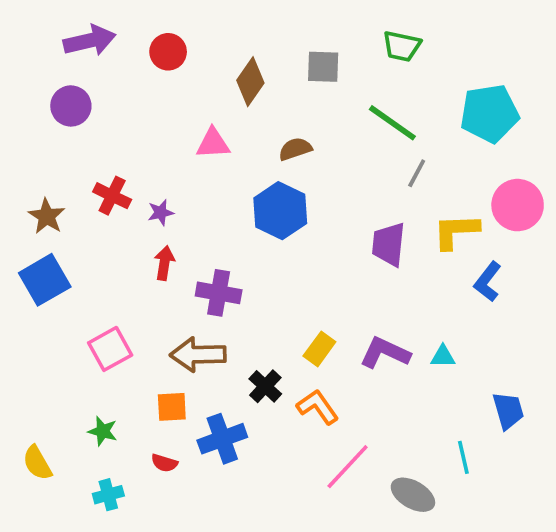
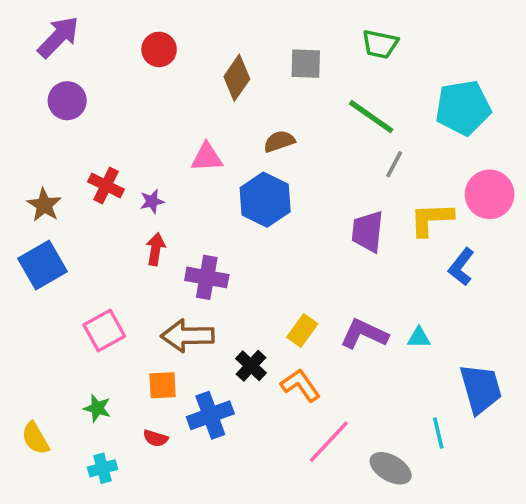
purple arrow: (90, 41) -> (58, 37), moved, turned -33
pink triangle: (213, 143) -> (207, 157), moved
blue trapezoid: (508, 411) -> (481, 389), size x1.4

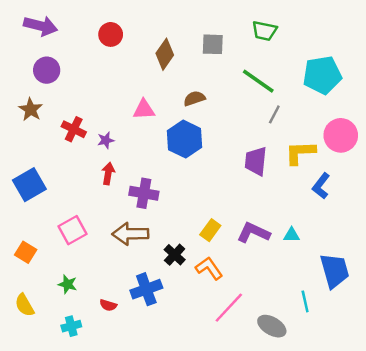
purple arrow: (58, 37) -> (40, 26), turned 60
brown star: (44, 205) -> (31, 110), moved
orange square: (163, 385) -> (26, 252), moved, turned 35

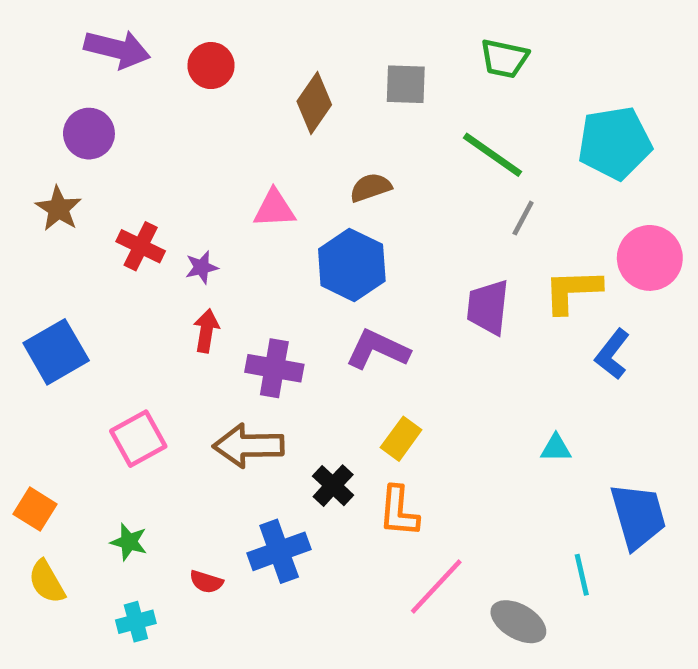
purple arrow: (40, 26) -> (117, 49), moved
purple L-shape: (253, 233) -> (378, 349), moved
orange square: (26, 252) -> (35, 509), moved
orange L-shape: (209, 268) -> (399, 511), turned -140

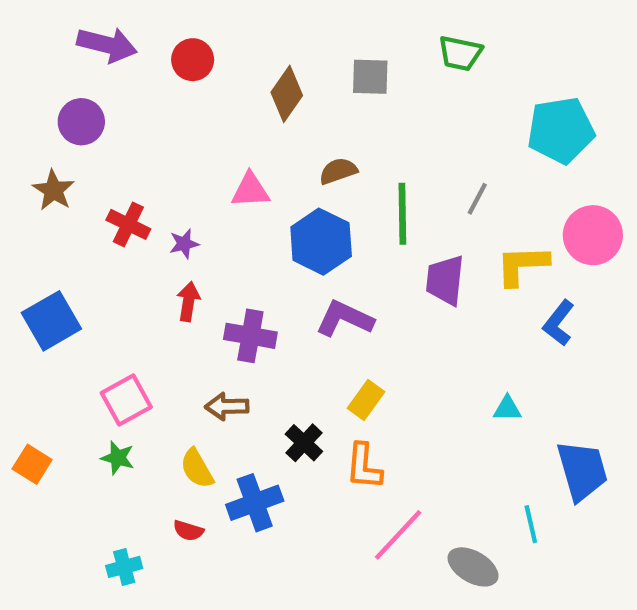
green line: (493, 155) -> (402, 214), moved, turned 54
brown arrow: (249, 446) -> (227, 406), size x0.7
green star: (129, 542) -> (118, 458), moved
yellow semicircle: (47, 582) -> (197, 468), moved

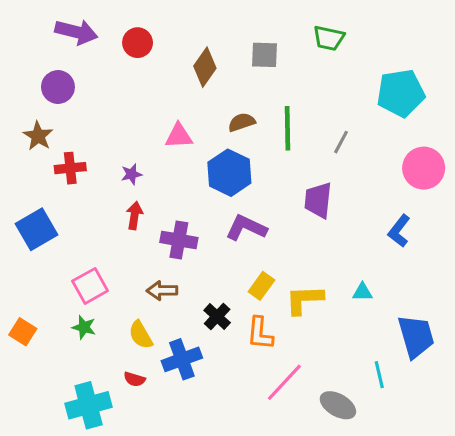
green line: (402, 214) -> (287, 128), moved
red cross: (128, 224) -> (70, 168), moved, turned -32
yellow L-shape: (522, 265) -> (304, 300), moved
cyan cross: (124, 567) -> (89, 405), size x1.8

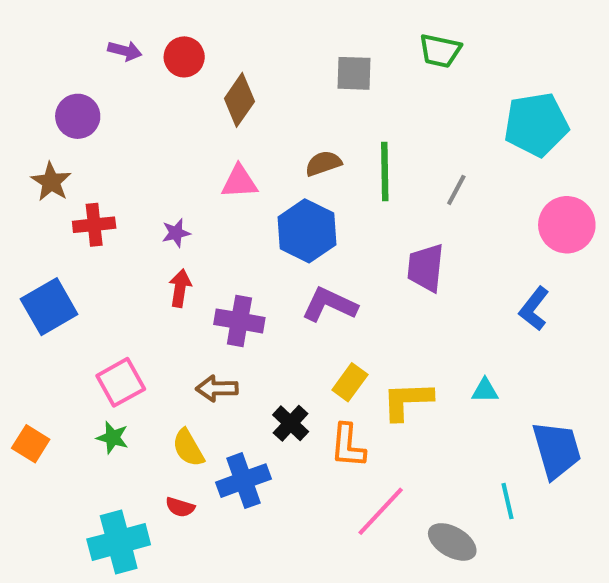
purple arrow: (76, 32) -> (125, 51), moved, size x0.6
brown diamond: (205, 67) -> (239, 100), moved

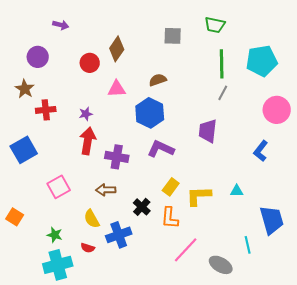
red circle: (184, 57) -> (90, 63), moved
green line: (385, 172) -> (222, 64), moved
red arrow: (180, 288) -> (88, 141), size x1.5
green star: (113, 438) -> (55, 235), moved

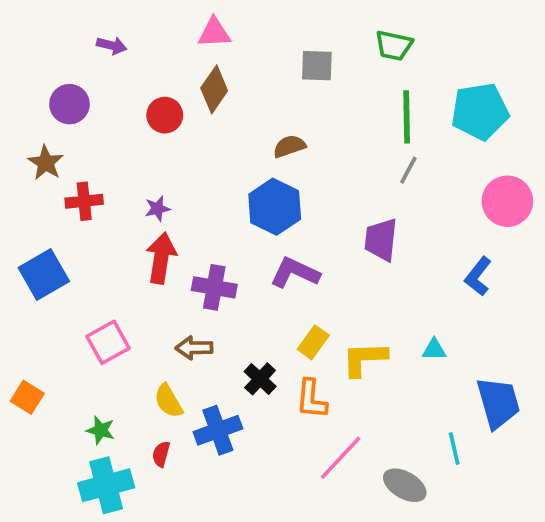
pink triangle: (117, 89) -> (214, 33), moved
red semicircle: (88, 248) -> (161, 454), turned 88

